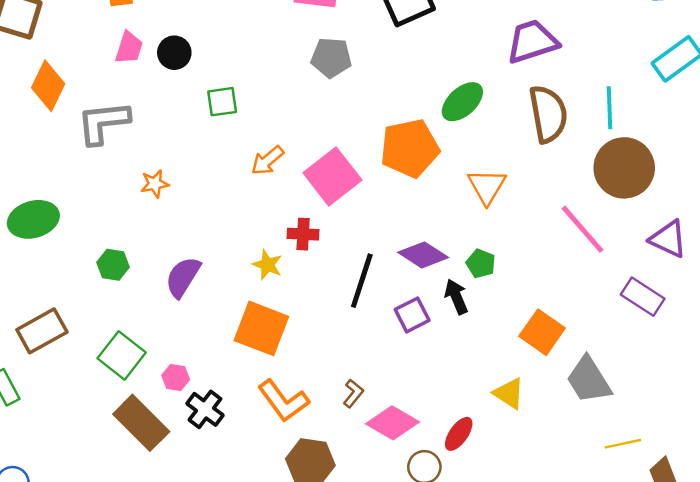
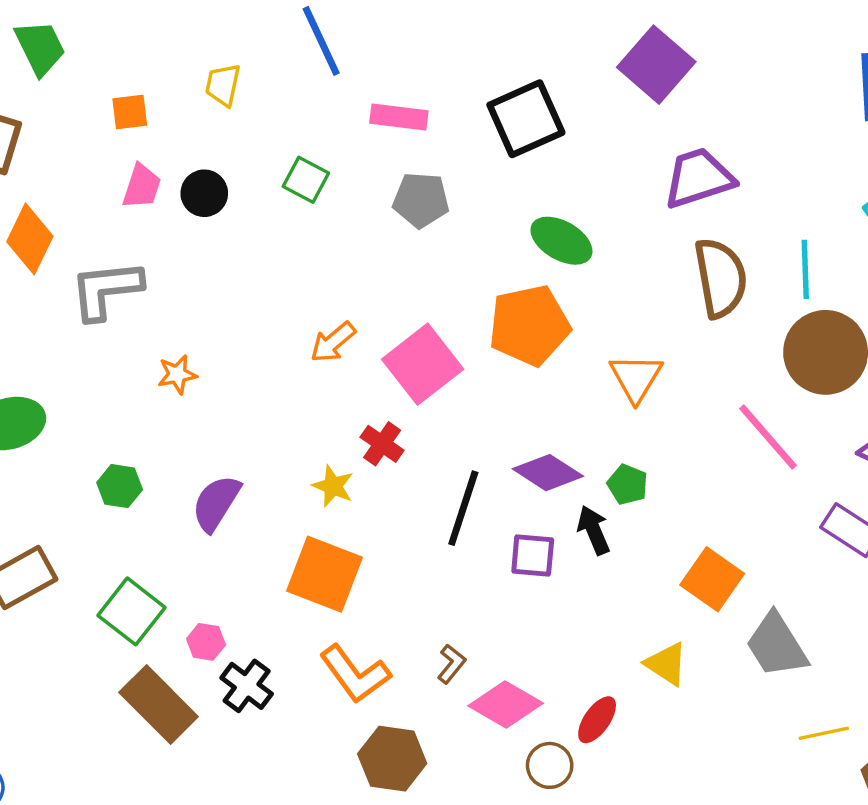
green square: (222, 102) -> (306, 180), moved, turned 36
green ellipse: (462, 102) -> (561, 241), moved, turned 72
red cross: (303, 234) -> (382, 444), turned 32
purple square: (412, 315) -> (533, 556), turned 32

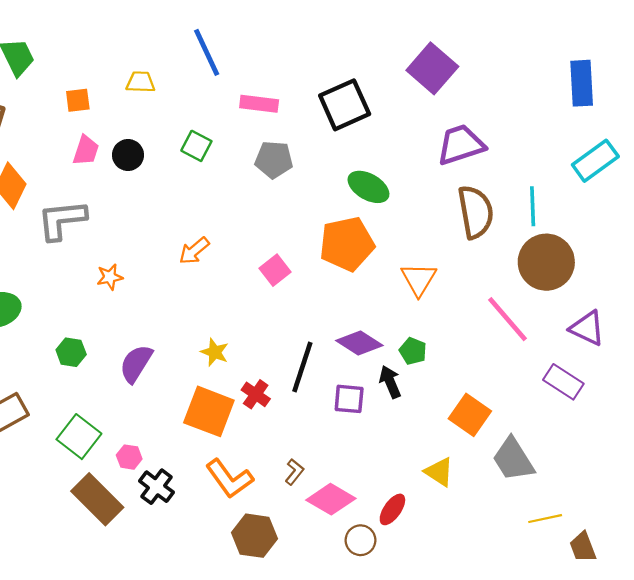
yellow trapezoid: (223, 85) -> (141, 82), turned 80
orange arrow: (333, 342) -> (194, 251), moved
pink square: (423, 364) -> (275, 270), size x0.6
red cross: (382, 444) -> (256, 394), moved

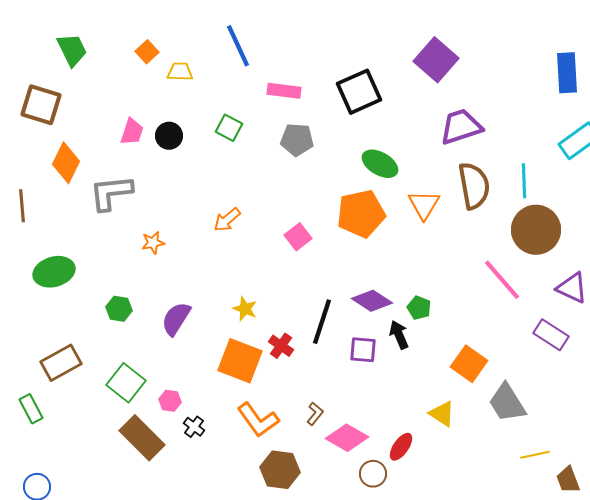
orange square: (78, 100) -> (147, 52), moved, turned -35
orange triangle: (419, 279) -> (424, 205), moved
black cross: (156, 487) -> (194, 427), size x0.7

